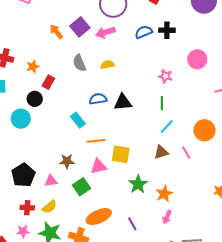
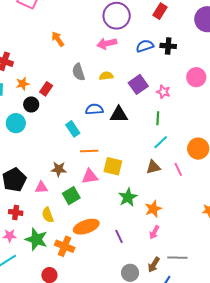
purple square: (80, 27) -> (138, 84), moved
orange star: (33, 67) -> (23, 84), moved
yellow semicircle: (49, 207) -> (48, 215), moved, turned 105

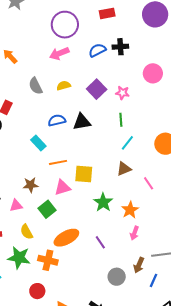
red rectangle: (160, 11) -> (107, 13), turned 56
pink line: (178, 169) -> (149, 183), moved

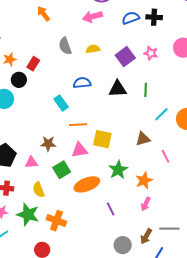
pink star: (122, 93) -> (151, 53), moved
black triangle: (82, 122) -> (118, 89), moved
cyan line: (127, 143) -> (161, 114), moved
orange ellipse: (66, 238) -> (87, 184), moved

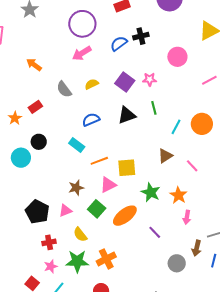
pink star: (151, 53) -> (150, 79), moved
red rectangle: (33, 64) -> (35, 107), moved, turned 40
black circle: (19, 80) -> (39, 142), moved
orange cross: (56, 221) -> (106, 259), turned -30

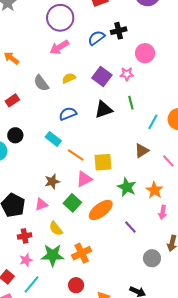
pink circle: (177, 57) -> (145, 53), moved
orange line: (99, 161) -> (76, 155), turned 54

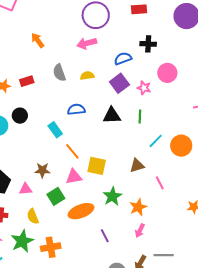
blue semicircle: (96, 38) -> (123, 59), moved
green star: (53, 255) -> (22, 241), turned 30

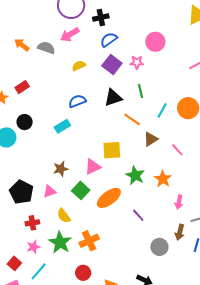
black cross: (148, 44) -> (101, 17), moved
gray semicircle: (59, 73) -> (46, 48), moved, turned 144
cyan rectangle: (55, 130) -> (62, 126), turned -70
orange line: (72, 151) -> (132, 119), moved
pink arrow: (140, 231) -> (179, 202), moved

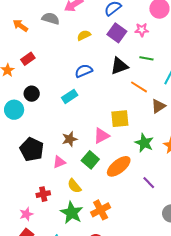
orange arrow: (22, 45) -> (20, 26), moved
green line: (141, 91) -> (146, 58), turned -64
black pentagon: (21, 192) -> (32, 149), moved
pink star: (33, 247) -> (26, 214), moved

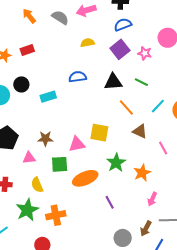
cyan rectangle: (70, 96) -> (48, 97), moved
brown triangle: (158, 106) -> (140, 131), turned 42
green square: (90, 160) -> (60, 164), turned 30

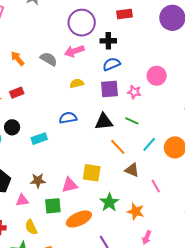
purple square: (120, 49) -> (109, 89), turned 36
orange star: (142, 173) -> (136, 212), turned -30

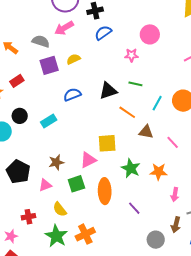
purple square: (109, 89) -> (49, 65), moved
orange ellipse: (79, 219) -> (105, 191), turned -55

